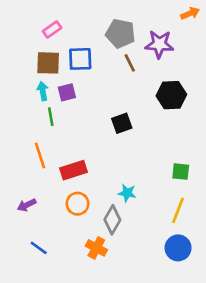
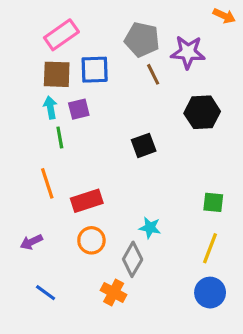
orange arrow: (190, 13) -> (224, 16), turned 48
pink rectangle: (52, 29) -> (61, 35), size x1.5

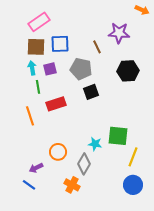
gray pentagon: (142, 40) -> (81, 69), moved
red rectangle: (87, 201) -> (56, 104), moved
green square: (213, 202) -> (118, 136), moved, size x1.5
purple arrow: (31, 242) -> (36, 168), moved

